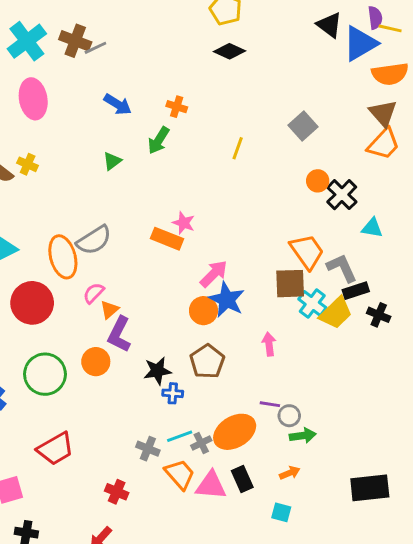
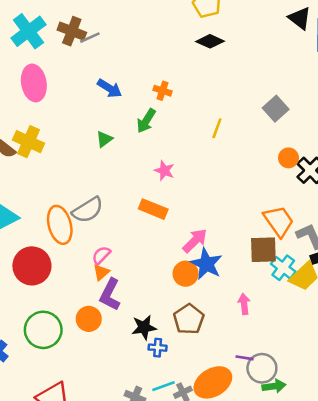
yellow cross: (28, 164) -> (28, 142), size x1.6
pink star: (184, 223) -> (164, 171), moved
pink semicircle: (94, 293) -> (101, 255), moved
gray circle: (289, 416) -> (262, 368), size x1.5

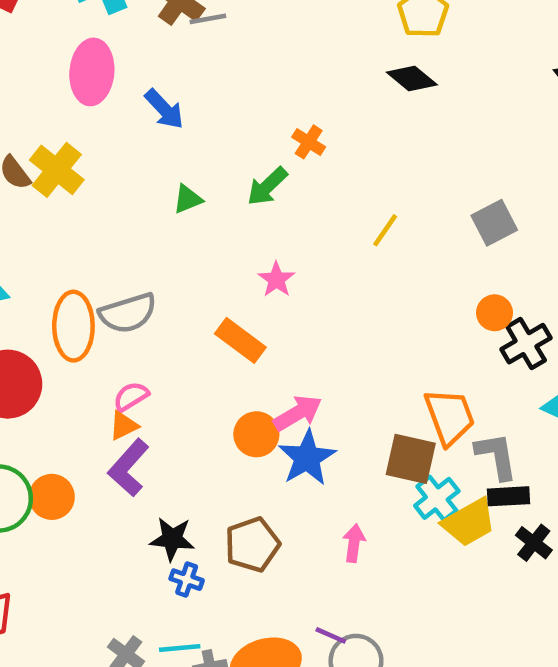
blue arrow: (110, 88) -> (164, 109), moved
orange circle: (186, 274) -> (256, 434), moved
orange circle: (89, 319) -> (52, 497), moved

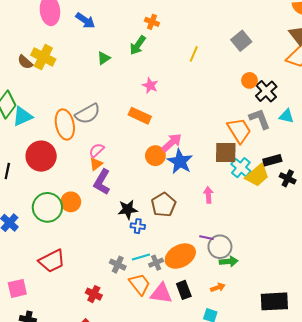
gray L-shape: (496, 456) -> (260, 119), moved

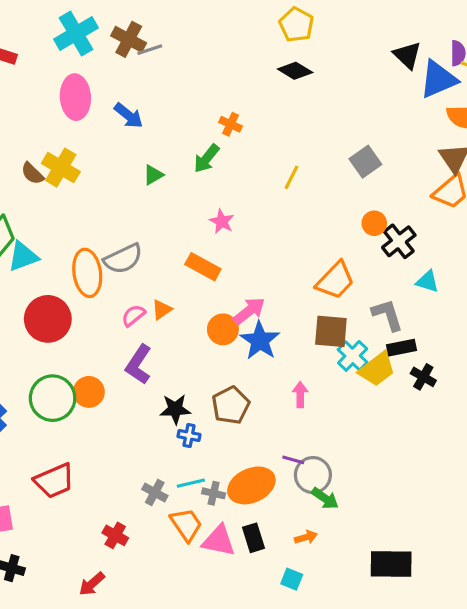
gray L-shape: (260, 119) -> (387, 315), moved
orange trapezoid: (239, 130) -> (335, 280), moved, turned 72
orange triangle: (96, 164) -> (162, 310), moved
green arrow: (229, 261) -> (325, 498), turned 36
gray cross: (156, 263) -> (214, 493), turned 32

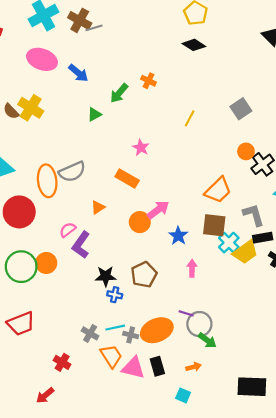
pink ellipse: (75, 97) -> (42, 59), turned -68
green arrow: (206, 159) -> (119, 93), moved
pink semicircle: (133, 315) -> (68, 230), moved
blue star: (260, 341) -> (178, 236), moved, size x0.7

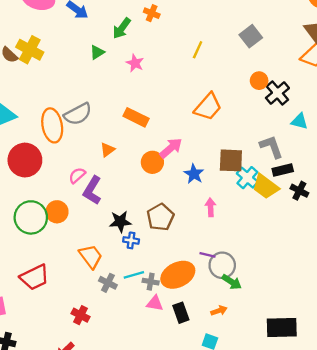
pink star: (141, 148) -> (135, 63), moved
orange trapezoid: (218, 190) -> (208, 107), moved
yellow trapezoid: (245, 252) -> (265, 187), turned 76
orange trapezoid: (111, 356) -> (91, 256), moved
pink triangle: (133, 368) -> (155, 303), moved, size x0.7

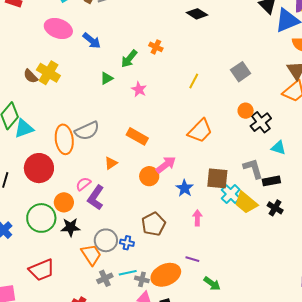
black rectangle: (283, 170) -> (271, 181), moved
orange circle: (57, 212) -> (64, 202), moved
black star: (120, 222) -> (71, 227), moved
gray circle: (222, 265) -> (106, 240), moved
gray cross: (108, 283) -> (105, 278), turned 35

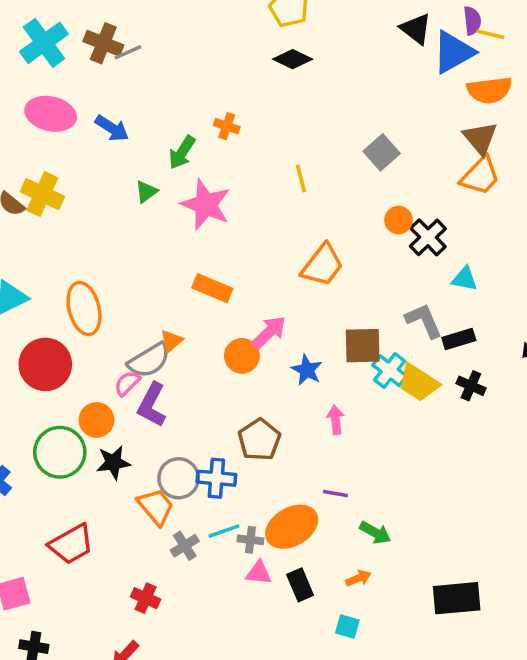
yellow line: (194, 81) -> (301, 178), turned -35
pink star: (139, 89) -> (206, 205), size x1.8
gray semicircle: (87, 131) -> (149, 360), moved
blue cross: (127, 243) -> (216, 478), size x1.5

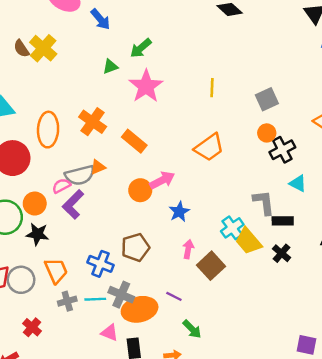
orange cross: (227, 126) -> (93, 122), moved, size x1.6
gray square: (382, 152) -> (267, 99), moved
brown square: (363, 346) -> (211, 266), moved, turned 32
gray circle: (179, 478) -> (21, 280), moved
gray cross: (250, 540) -> (121, 295), moved, size x1.5

